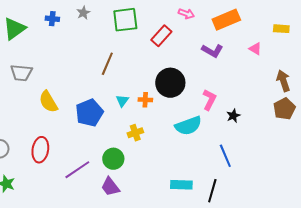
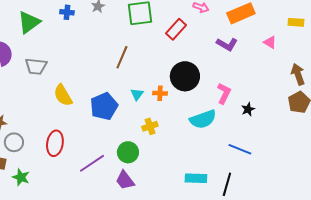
blue line: (225, 156) -> (240, 149), turned -45

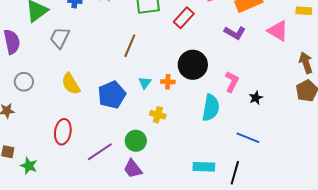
pink triangle: (270, 42) -> (278, 31), size x1.6
gray trapezoid: (36, 66) -> (60, 38), moved, turned 110
cyan semicircle: (203, 119) -> (211, 108), turned -60
yellow cross: (150, 126) -> (158, 115), turned 35
gray circle: (14, 142) -> (24, 82), moved

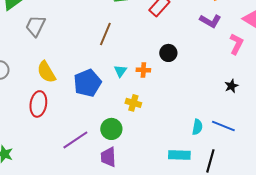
black circle: (193, 65) -> (168, 53), size x0.6
pink L-shape: (232, 82) -> (236, 44), moved
cyan semicircle: (211, 108) -> (197, 127), moved, size x0.6
red ellipse: (63, 132) -> (38, 104), moved
purple trapezoid: (133, 169) -> (108, 157), turned 35

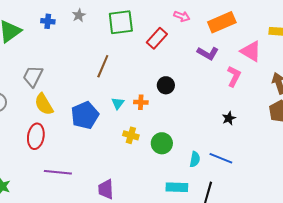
gray trapezoid: (35, 26) -> (33, 76), moved
green circle: (111, 129) -> (162, 143), moved
purple line: (75, 140) -> (58, 172), moved, turned 40

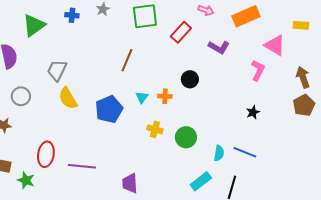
purple L-shape: (208, 53) -> (219, 47), moved
red ellipse: (36, 136) -> (46, 154), moved
cyan rectangle: (177, 187) -> (201, 181), turned -40

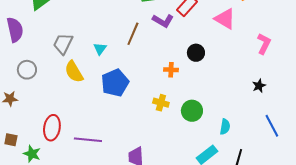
pink triangle: (275, 45) -> (225, 19), moved
purple L-shape: (219, 47) -> (163, 21), moved
cyan triangle: (142, 97) -> (100, 49), moved
blue line: (245, 152) -> (272, 126), moved, turned 40

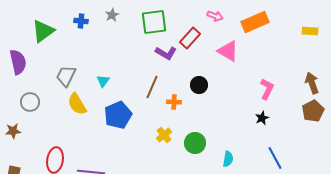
brown line: (133, 34) -> (152, 87), moved
pink L-shape: (264, 44) -> (267, 89), moved
yellow cross: (161, 103) -> (164, 135), turned 35

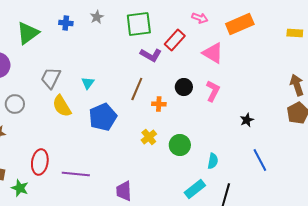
pink L-shape: (267, 89) -> (213, 91), moved

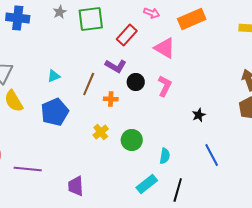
gray star: (97, 17) -> (60, 12), moved
blue cross: (66, 23) -> (18, 18), size x1.6
purple L-shape: (151, 55) -> (116, 66), moved
cyan triangle: (88, 83) -> (54, 76), moved, turned 32

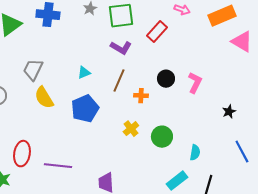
pink triangle: (165, 48) -> (242, 42), moved
purple L-shape: (116, 66) -> (121, 48), moved

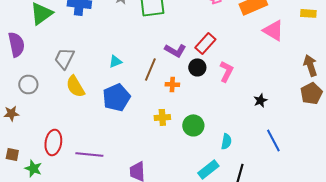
red rectangle: (157, 32) -> (205, 43), moved
purple L-shape: (121, 48) -> (175, 50), moved
yellow cross: (131, 129) -> (162, 117), turned 35

